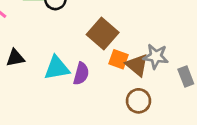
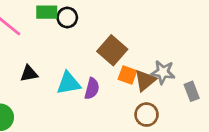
brown triangle: (137, 65) -> (145, 80), turned 40

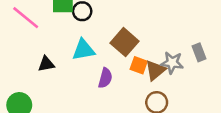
cyan triangle: (69, 83) -> (83, 50), moved
gray rectangle: (192, 91) -> (199, 52), moved

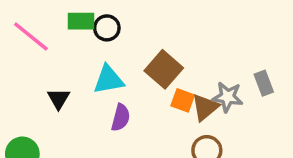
black triangle: (46, 64) -> (59, 99), turned -48
purple semicircle: (105, 78) -> (121, 118), moved

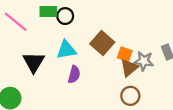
black triangle: (59, 99) -> (34, 62), size x1.5
orange square: (183, 100) -> (125, 54), moved

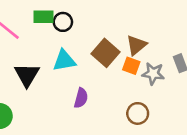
brown triangle: (129, 68) -> (136, 45), moved
purple semicircle: (74, 74) -> (81, 98), moved

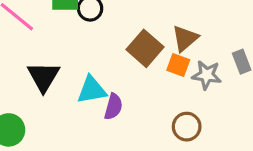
cyan triangle: (64, 61) -> (92, 90), moved

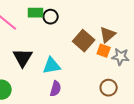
purple semicircle: (113, 107) -> (56, 89), moved

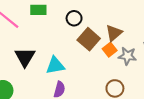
black circle: (51, 17) -> (74, 18), moved
orange square: (104, 51) -> (110, 50), turned 32

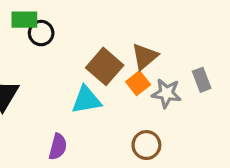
black circle: (74, 18) -> (41, 33), moved
cyan triangle: (55, 65) -> (86, 100), moved

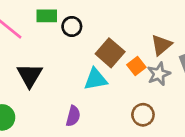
black circle: (41, 33) -> (72, 26), moved
brown triangle: (145, 56) -> (161, 45), moved
gray star: (166, 93) -> (159, 74), turned -30

